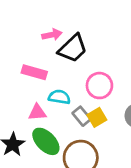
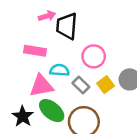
black trapezoid: (73, 48) -> (67, 26), turned 144
pink triangle: (37, 112) -> (41, 86), size x1.5
yellow square: (97, 117) -> (106, 85), moved

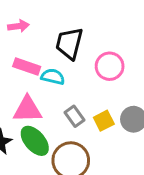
pink arrow: (47, 16) -> (18, 26), moved
pink circle: (94, 56) -> (110, 66), moved
cyan semicircle: (59, 70) -> (53, 77), moved

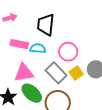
pink circle: (110, 66) -> (68, 52), moved
gray rectangle: (74, 116) -> (56, 73), size x1.5

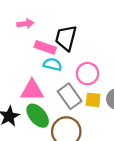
pink rectangle: (19, 44) -> (45, 47), moved
yellow square: (76, 73) -> (93, 100), turned 32

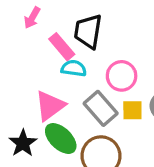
pink arrow: (25, 24) -> (32, 18), turned 133
pink rectangle: (45, 47) -> (62, 47), turned 36
pink triangle: (32, 90) -> (50, 106), turned -30

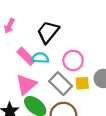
black trapezoid: (88, 31) -> (48, 32), turned 35
pink rectangle: (62, 47) -> (26, 56), moved

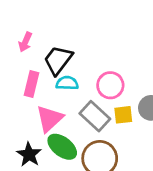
black trapezoid: (48, 32) -> (58, 60), moved
pink rectangle: (26, 56) -> (31, 84), moved, turned 60

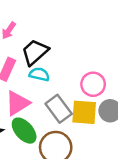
pink circle: (110, 85) -> (93, 84), moved
yellow square: (123, 115) -> (84, 112), size x1.5

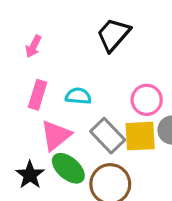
black trapezoid: (35, 52) -> (113, 35), moved

